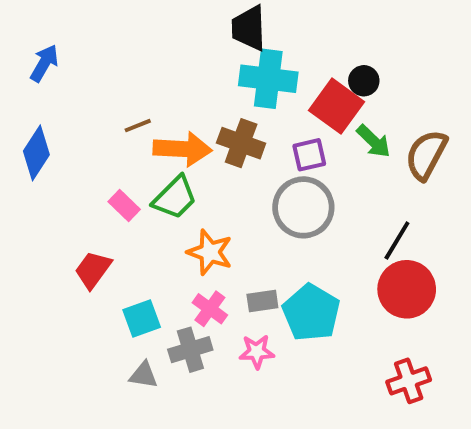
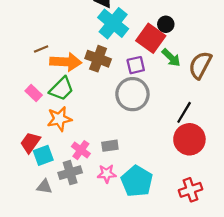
cyan cross: (268, 79) -> (113, 23), turned 32
orange star: (210, 252) -> (59, 119), moved, turned -30
red trapezoid: (93, 270) -> (30, 143), moved
cyan pentagon: (311, 313) -> (137, 181), moved

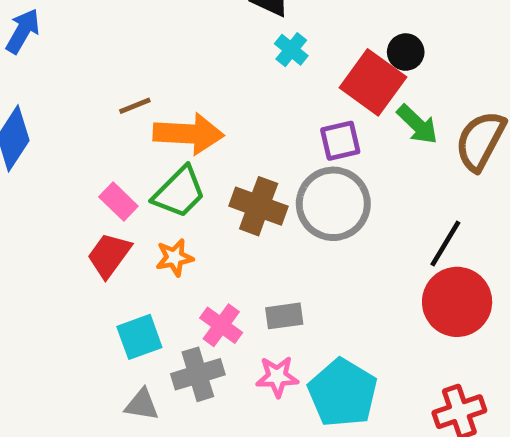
cyan cross: (113, 23) -> (291, 50), size x0.5
brown cross: (98, 59) -> (259, 206), moved
orange star: (59, 119) -> (174, 258), size x0.7
red trapezoid: (30, 143) -> (109, 255), moved

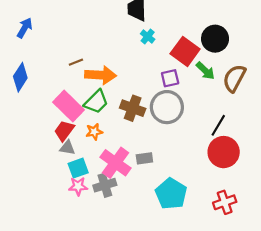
black circle: (406, 52) -> (215, 39), moved, size x1.6
pink rectangle: (118, 201) -> (68, 106), size x1.8
pink cross: (221, 325) -> (116, 163), size x1.6
pink star: (277, 377) -> (78, 186), moved
gray triangle: (142, 405) -> (67, 148), moved

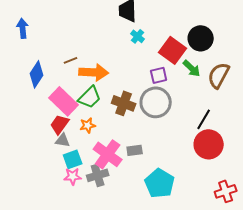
blue arrow: (25, 28) -> (23, 28), turned -36
blue diamond: (20, 77) -> (37, 74), moved
red cross: (225, 202) -> (226, 191), moved

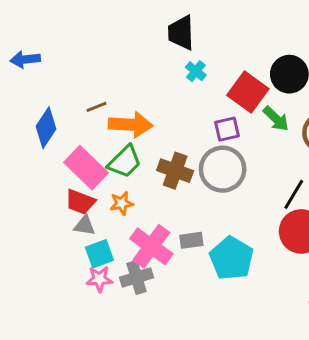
blue arrow: (23, 28) -> (25, 59), turned -90
red trapezoid: (60, 124) -> (80, 202), turned -105
cyan pentagon: (160, 183) -> (231, 258), moved

